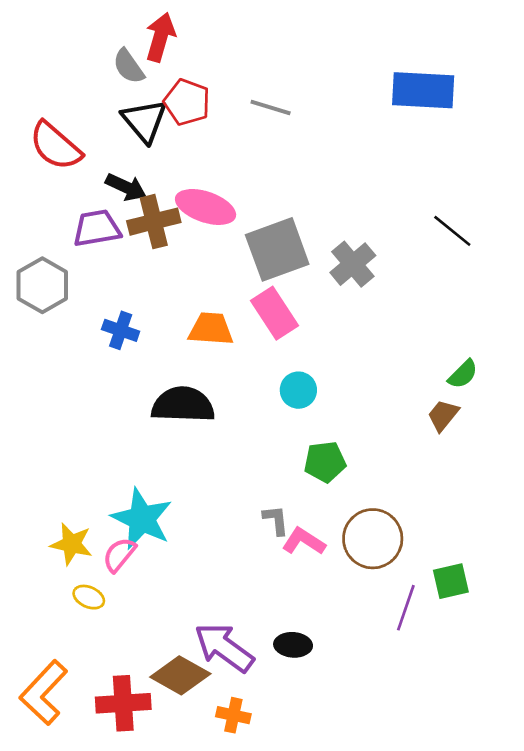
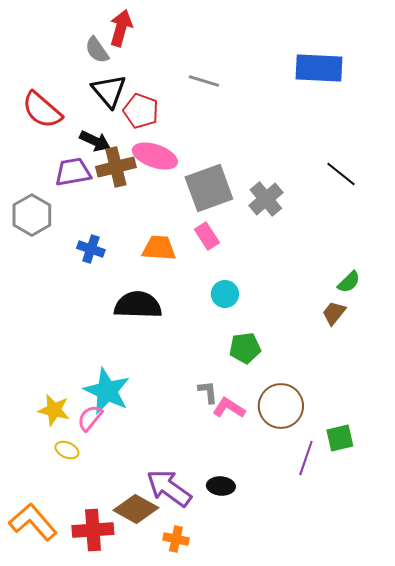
red pentagon: (187, 102) -> (141, 111), moved
pink rectangle: (275, 313) -> (207, 236), size x0.7
orange L-shape: (44, 693) -> (33, 522), turned 96

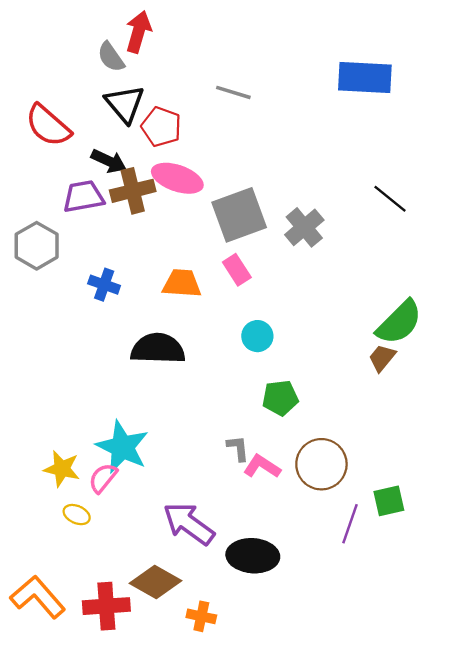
green semicircle: (349, 282) -> (399, 322), size x1.8
black ellipse: (221, 486) -> (253, 556), size x1.6
purple arrow: (169, 488) -> (189, 524), moved

